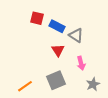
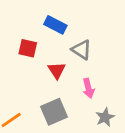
red square: (37, 18) -> (28, 48), moved
blue rectangle: (57, 26) -> (55, 25), moved

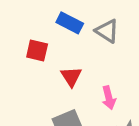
gray triangle: (82, 50) -> (107, 31), moved

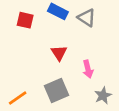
red square: (37, 51) -> (25, 20), moved

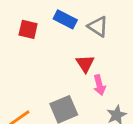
red triangle: (59, 53) -> (85, 64), moved

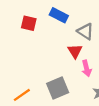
gray triangle: (98, 27) -> (85, 31), moved

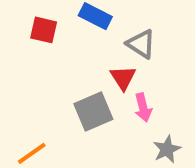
gray square: (58, 88) -> (93, 111), moved

